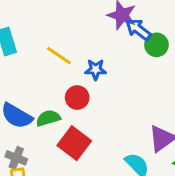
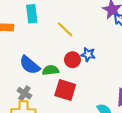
blue star: (96, 69) -> (88, 55), moved
red square: (74, 143) -> (65, 90), turned -30

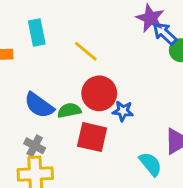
blue star: (88, 55) -> (123, 111), moved
red circle: (72, 60) -> (99, 93), size x1.5

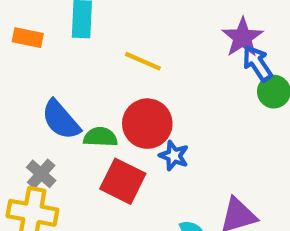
yellow line: (86, 51) -> (143, 61), turned -30

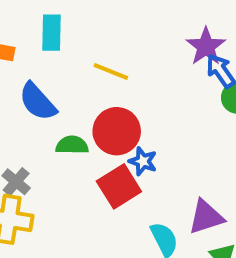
blue semicircle: (61, 120) -> (38, 102), moved
red square: (123, 181) -> (119, 186), moved, turned 33

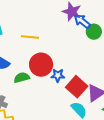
red square: (119, 186) -> (77, 87), moved

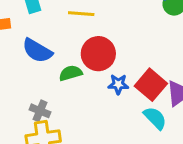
blue star: (58, 75) -> (118, 84), moved

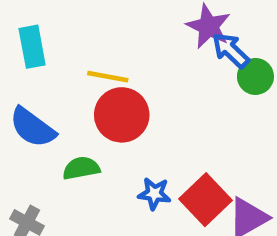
red circle: (98, 54) -> (122, 115), moved

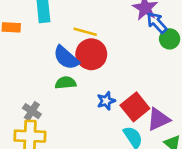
blue semicircle: (33, 127) -> (66, 58), moved
blue star: (154, 194) -> (106, 101), turned -30

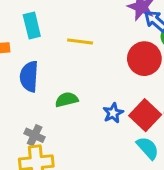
red circle: (91, 54) -> (144, 59), moved
blue semicircle: (66, 58) -> (29, 76), moved, turned 60

